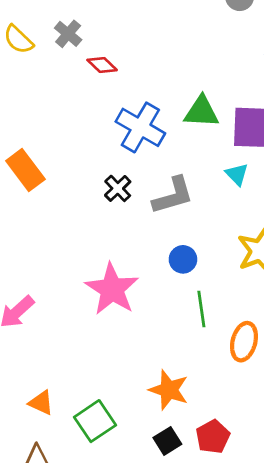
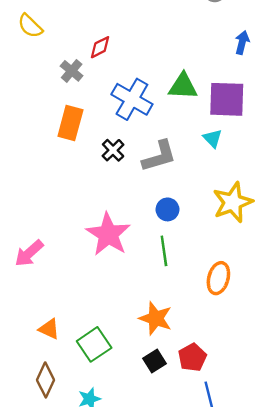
gray cross: (68, 34) -> (72, 71), moved
red diamond: (102, 65) -> (100, 47), turned -70
orange rectangle: (25, 170) -> (70, 123), moved, turned 52
green line: (201, 309) -> (164, 251), moved

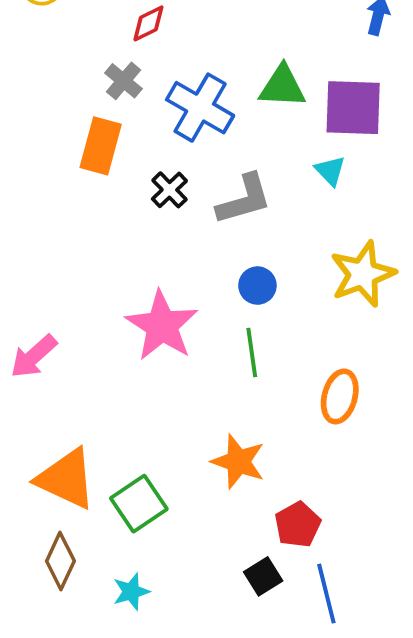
gray cross: (72, 71) -> (124, 81), moved
orange triangle: (49, 329) -> (66, 479), size x1.8
black square: (154, 361) -> (263, 576), moved

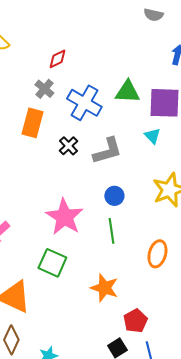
green square: (139, 504) -> (52, 263), moved, turned -32

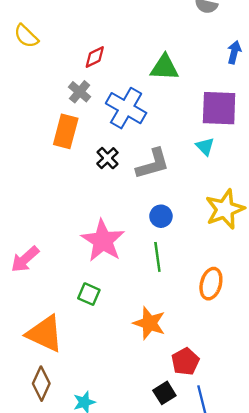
green triangle: (127, 92) -> (164, 67), moved
green square: (52, 263) -> (89, 294), size x0.7

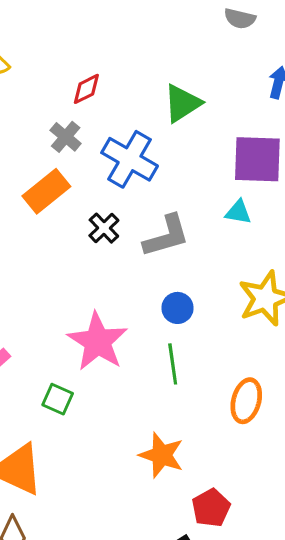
green triangle: (164, 67) -> (182, 103), turned -36
orange rectangle: (66, 131) -> (46, 191), turned 36
cyan triangle: (205, 146) -> (238, 212), turned -36
green square: (89, 294) -> (58, 399), moved

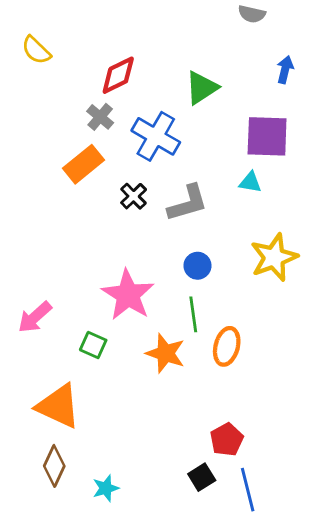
red diamond: (86, 89) -> (118, 75), size x1.4
orange ellipse: (246, 401) -> (227, 346), moved
orange star: (162, 455) -> (165, 353), moved

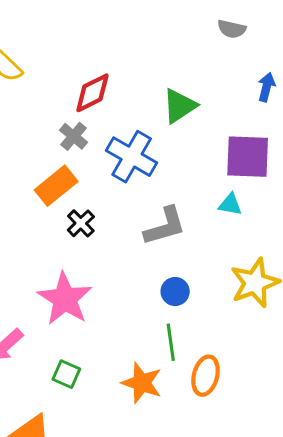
black cross: (134, 196) -> (81, 223), moved
pink star: (128, 295) -> (65, 299), moved

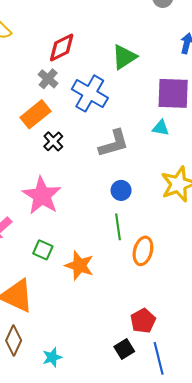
orange star: (142, 383) -> (79, 266), moved

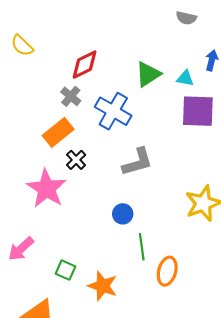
cyan triangle: (161, 128) -> (185, 78), moved
blue circle: (121, 190) -> (123, 214), moved
pink star: (42, 196) -> (46, 188), moved

